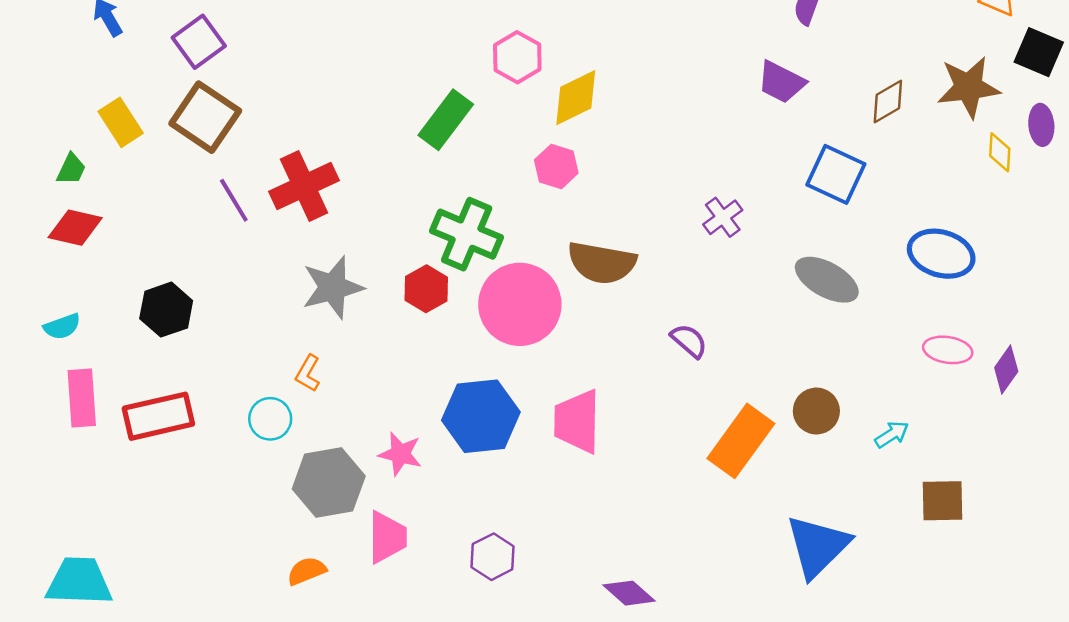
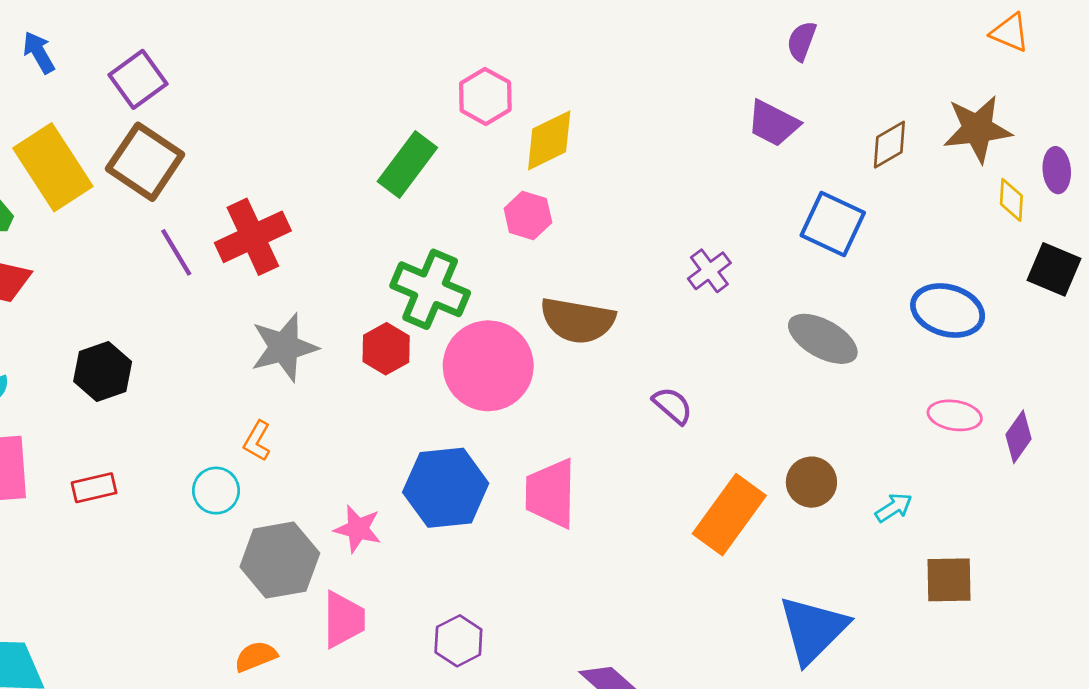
black square: (1039, 52) -> (1054, 269), moved
yellow rectangle: (121, 122) -> (53, 167), size x1.6
red rectangle: (158, 416) -> (94, 488), size x0.6

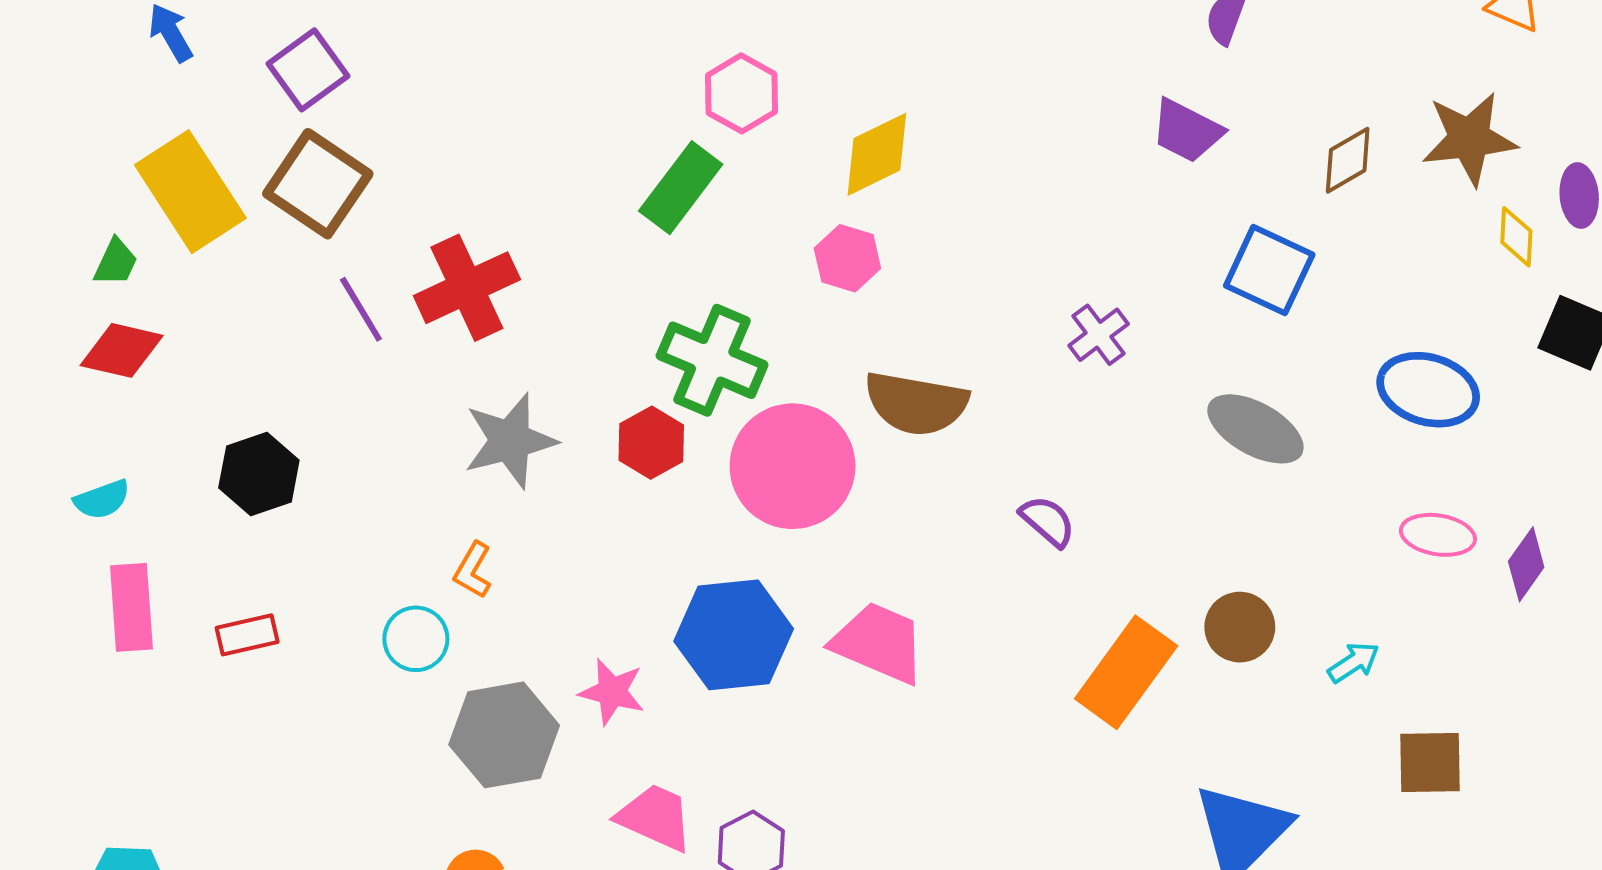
pink hexagon: (485, 96) -> (742, 93), moved
pink trapezoid: (551, 493) -> (879, 643), turned 112
pink trapezoid: (344, 620) -> (655, 817), moved, turned -66

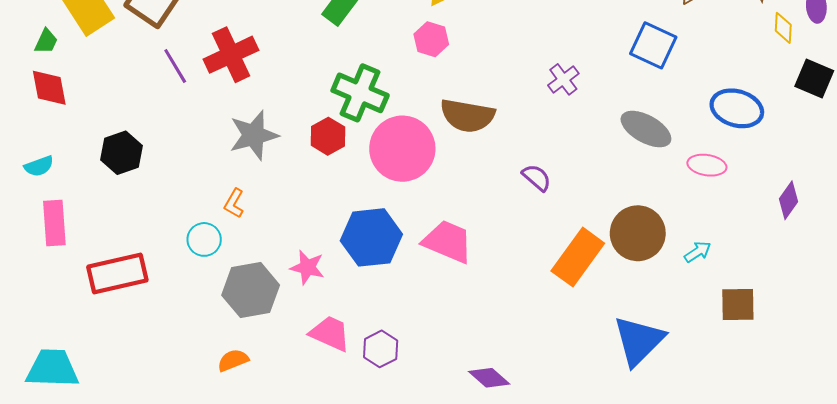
red diamond: (122, 350) -> (49, 88), turned 66
pink ellipse: (1438, 535) -> (707, 165), moved
brown circle: (1240, 627) -> (638, 233), size x1.5
red rectangle: (247, 635) -> (117, 274), moved, size x1.8

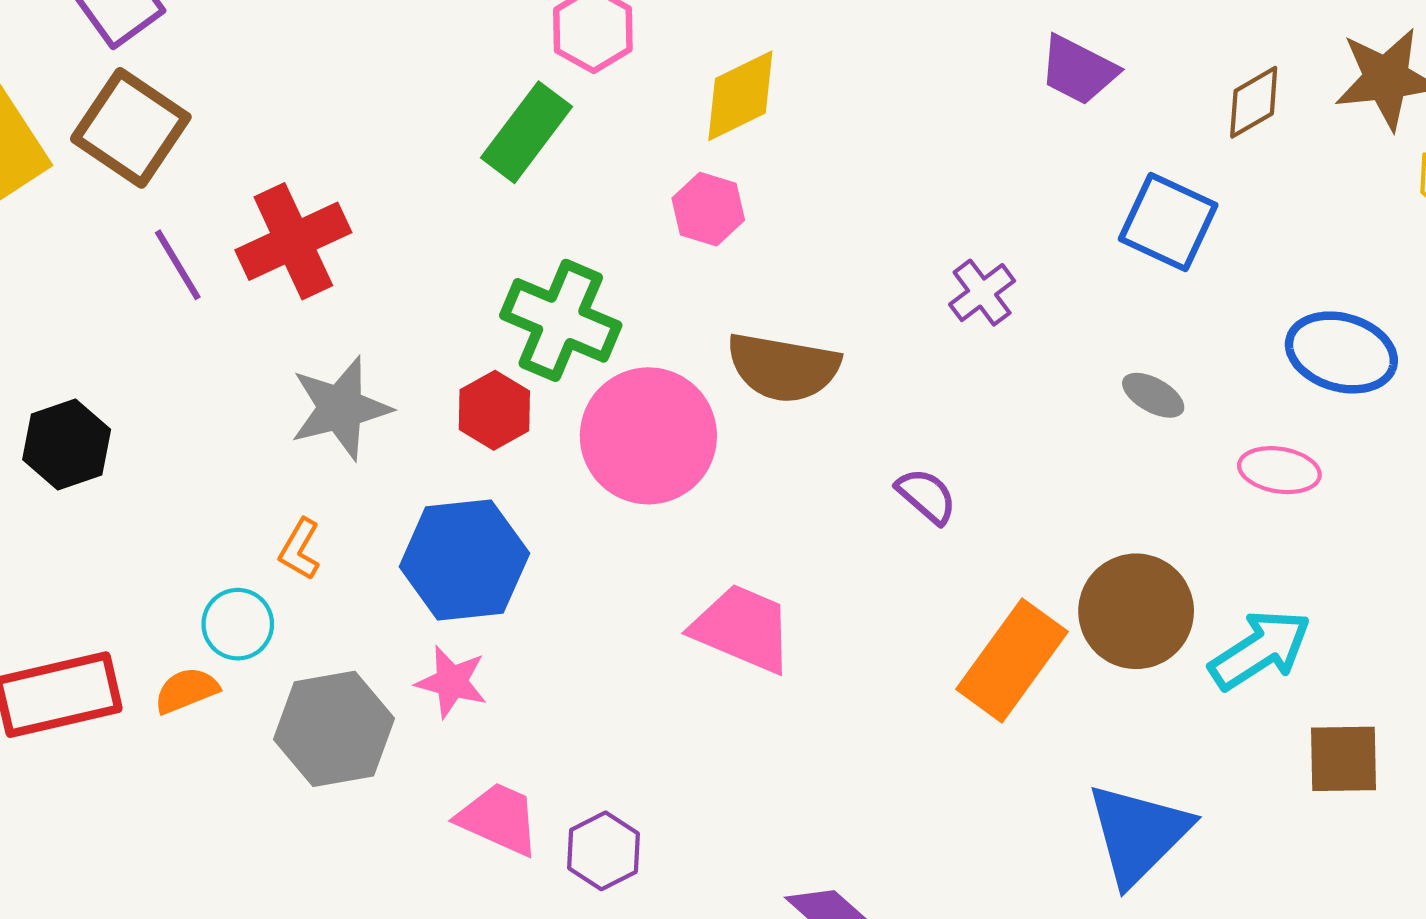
gray ellipse: (646, 129) -> (1153, 395), size x0.6
blue hexagon: (371, 237) -> (464, 560), moved
cyan arrow: (698, 252) -> (1260, 650), size x1.8
orange semicircle: (233, 360) -> (186, 690), moved

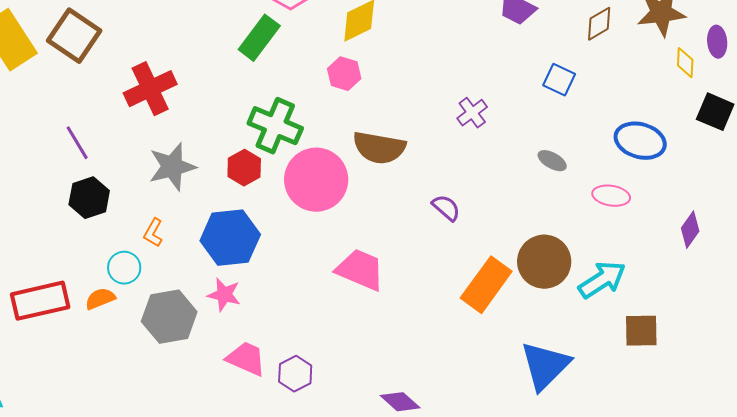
blue square: (1168, 222) -> (559, 80), size x0.7
purple line: (178, 265) -> (77, 143), moved
black hexagon: (67, 444) -> (89, 198), moved

